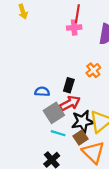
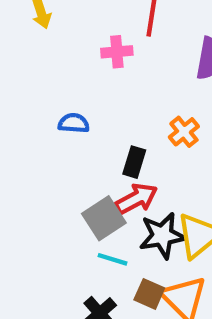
pink cross: (74, 28) -> (117, 52), moved
blue semicircle: (42, 92) -> (74, 123), moved
brown square: (81, 137) -> (149, 294), moved, turned -32

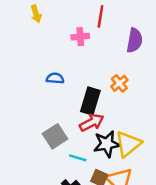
black rectangle: (134, 162) -> (90, 101), size x1.5
gray square: (104, 218) -> (55, 136), moved

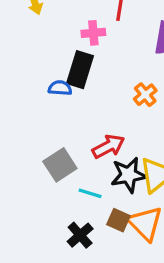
black rectangle: (90, 101) -> (80, 70), moved

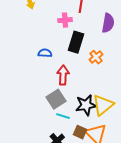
black rectangle: (80, 70) -> (76, 42), moved
red arrow: (108, 146) -> (63, 75), moved, turned -60
gray square: (60, 165) -> (56, 99), moved

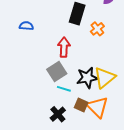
blue semicircle: (45, 53) -> (26, 26), moved

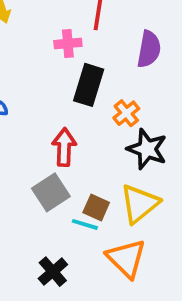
black star: (87, 78) -> (147, 149), moved, turned 30
cyan line: (64, 89) -> (85, 224), moved
brown square: (81, 105) -> (96, 207), moved

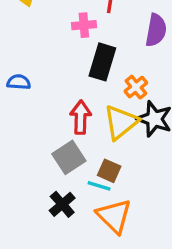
yellow triangle: (140, 204) -> (121, 122), moved
orange triangle: (126, 258) -> (114, 216), moved
black cross: (53, 272) -> (62, 204), moved

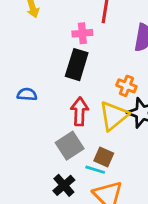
black rectangle: (102, 62) -> (77, 65), moved
blue semicircle: (19, 82) -> (27, 94), moved
orange cross: (136, 87) -> (126, 86), turned -30

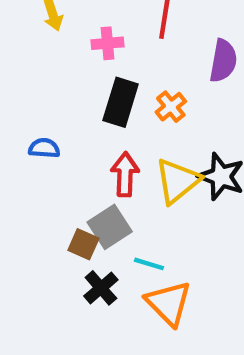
pink cross: (82, 33) -> (107, 43), moved
orange cross: (126, 86) -> (171, 107), moved, turned 30
brown square: (104, 157) -> (83, 244), moved

